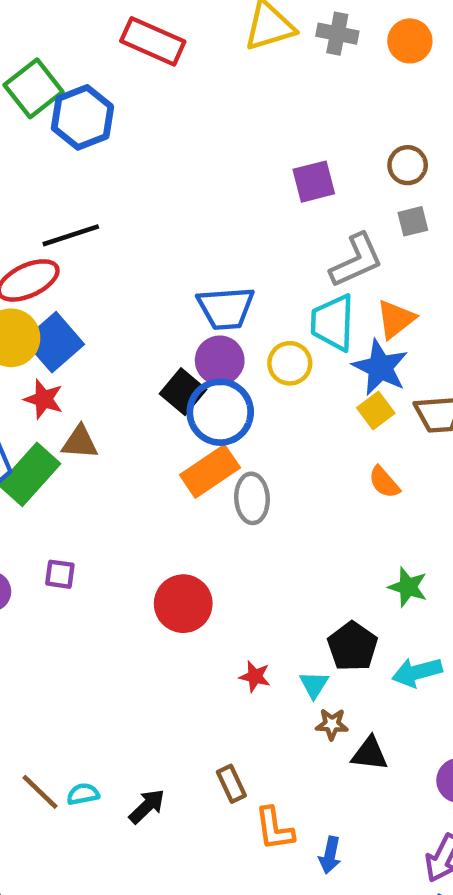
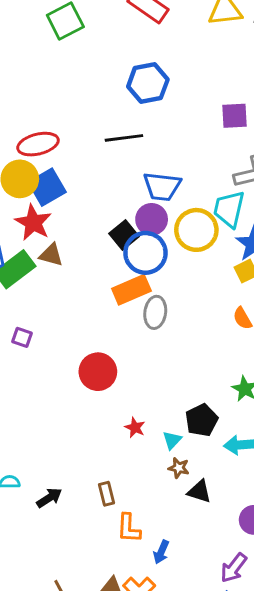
blue hexagon: (82, 117) -> (148, 83), moved
black line: (71, 235) -> (124, 138), moved
yellow circle: (290, 363) -> (196, 230), size x1.5
red star: (44, 399) -> (33, 223), size x1.4

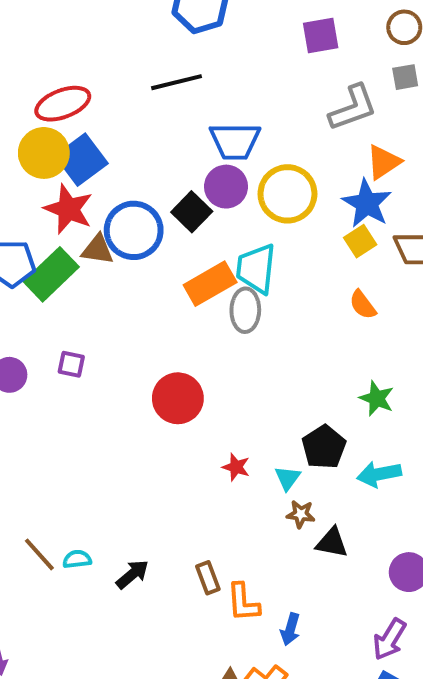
cyan trapezoid: (229, 209) -> (256, 269), moved
blue circle: (145, 253) -> (134, 230), moved
brown rectangle: (107, 494) -> (208, 578), moved

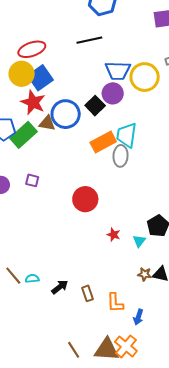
yellow circle: (287, 194) -> (145, 77), moved
brown star: (301, 514) -> (145, 274), moved
brown rectangle: (208, 578) -> (88, 293), moved

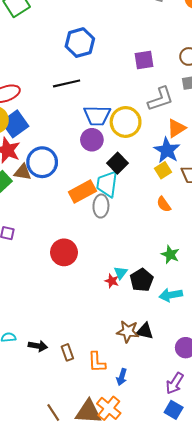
black square: (95, 106) -> (118, 163), moved
red star: (114, 235) -> (112, 281), moved
cyan triangle: (139, 241) -> (121, 273), moved
brown star: (145, 274) -> (128, 331), size x1.5
black arrow: (60, 287) -> (38, 346), turned 48

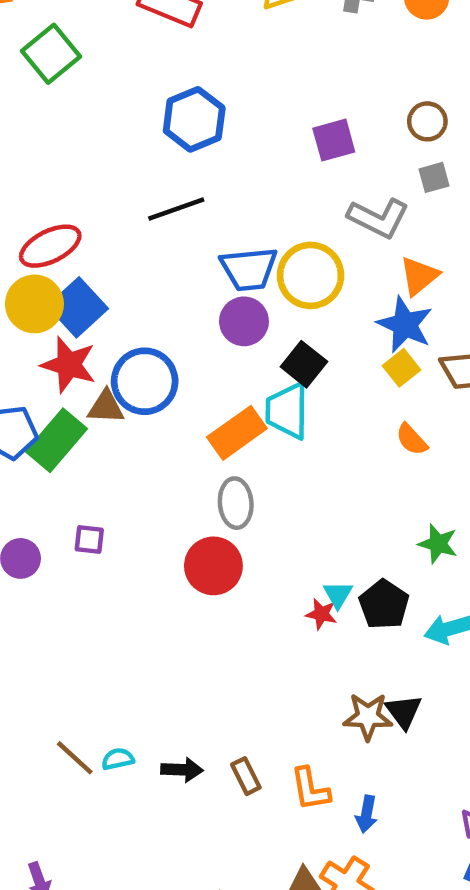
gray L-shape: (161, 99) -> (378, 218), turned 52
gray ellipse: (101, 206) -> (236, 503), moved
black triangle: (145, 331) -> (404, 712), turned 48

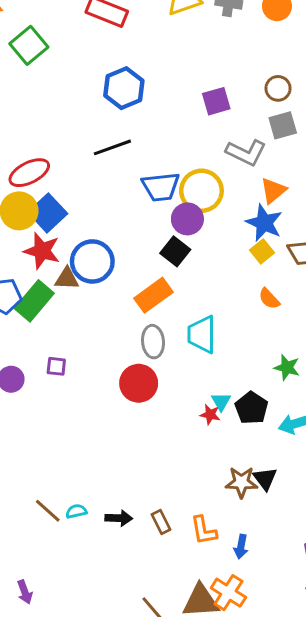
gray square: (434, 177) -> (283, 125), size x1.4
purple circle: (244, 321) -> (187, 219), moved
black square: (304, 364) -> (175, 251), moved
cyan trapezoid: (287, 411) -> (202, 334), moved

